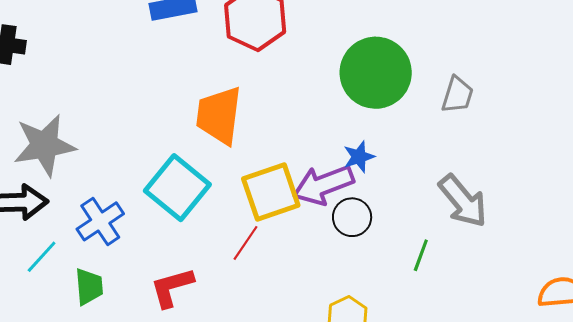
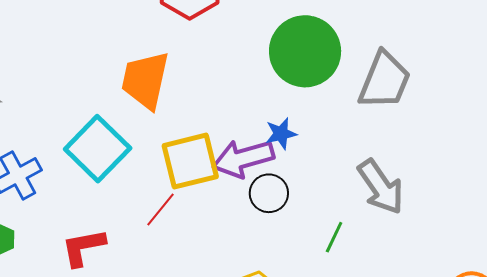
gray trapezoid: (457, 95) -> (385, 80), size x1.6

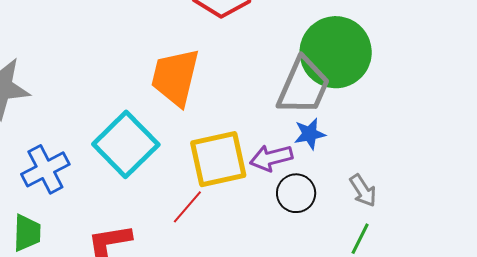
gray trapezoid: (385, 80) -> (303, 86), moved
purple arrow: (243, 158) -> (271, 158), size x0.7
gray arrow: (381, 187) -> (363, 191), moved, size x0.6

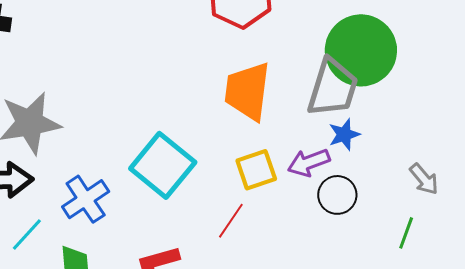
orange trapezoid: (175, 77) -> (247, 91), moved
yellow square: (218, 159) -> (256, 170), size x0.7
gray arrow: (363, 191) -> (424, 179), moved

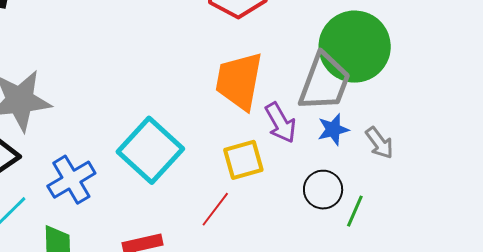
purple arrow: (309, 163) -> (281, 123), moved, turned -102
gray arrow: (424, 179) -> (379, 143), moved
green line: (406, 233) -> (355, 211), moved

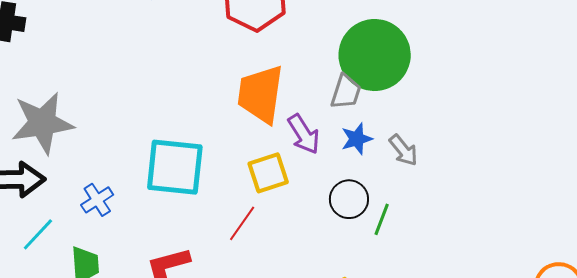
gray trapezoid: (324, 82) -> (346, 92), size x0.6
cyan square: (150, 150) -> (175, 167), turned -34
blue cross: (71, 180) -> (97, 200), size x0.7

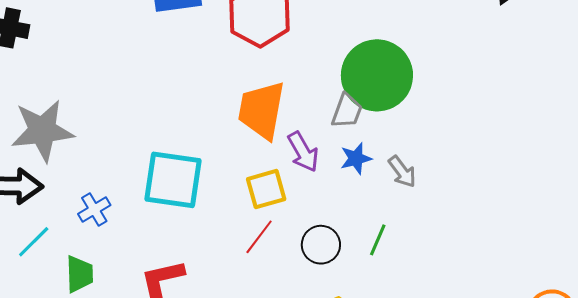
black circle: (349, 199) -> (321, 245), moved
red line: (242, 223) -> (259, 237), moved

